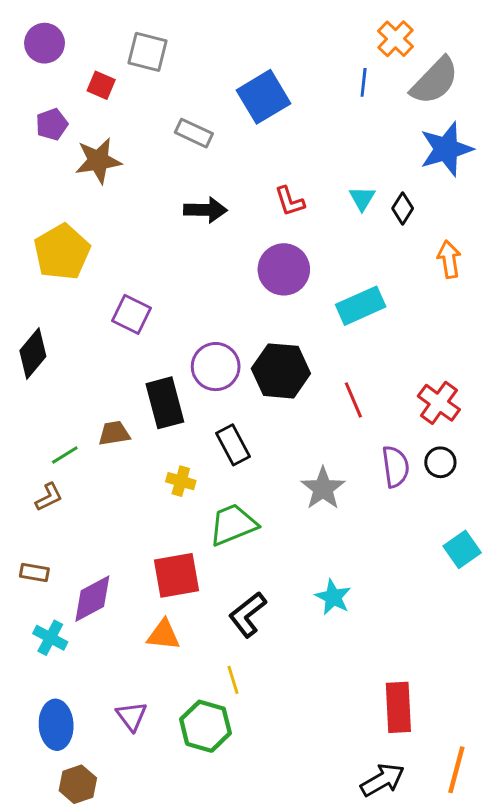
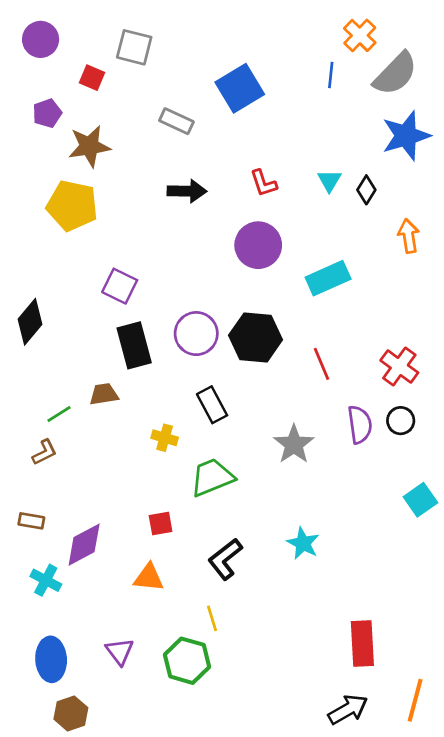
yellow pentagon: (62, 252) -> (72, 206), moved, turned -30
black rectangle: (165, 403) -> (134, 345), moved
red square: (176, 575) -> (161, 523), size x0.6

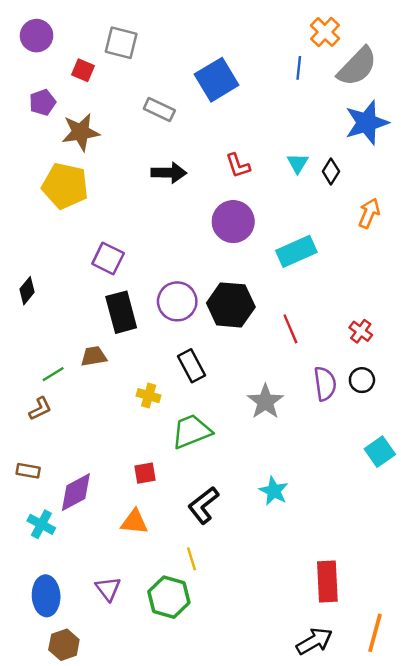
orange arrow: (409, 236) -> (369, 213), turned 32
black diamond: (30, 322) -> (27, 291), size x0.7
red cross: (399, 367) -> (361, 331), size x0.7

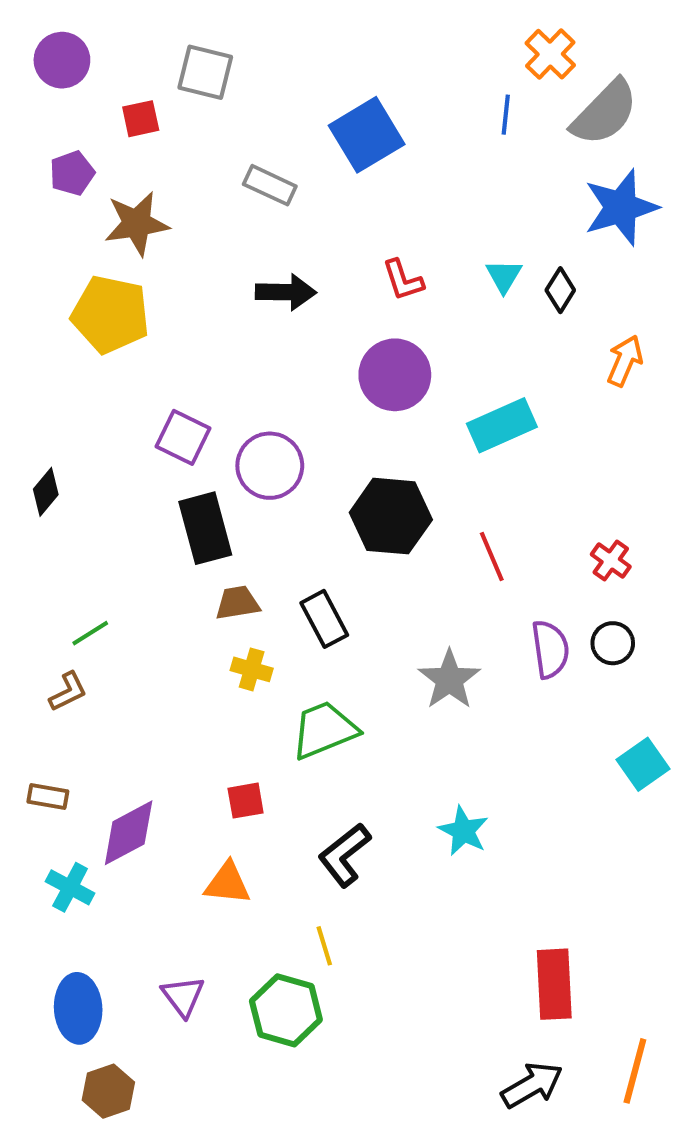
red square: (83, 70) -> (141, 119), turned -35
purple circle: (177, 301) -> (270, 466), moved
brown trapezoid: (94, 356) -> (237, 603), moved

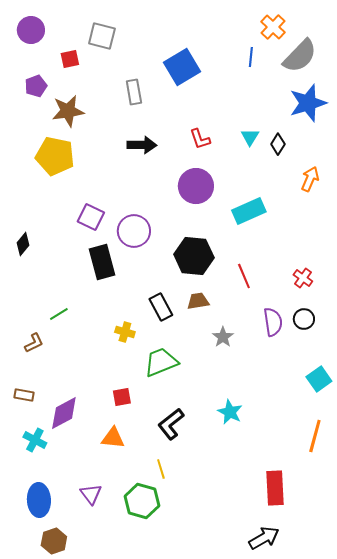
gray rectangle: (270, 185) -> (134, 92), turned 55
brown trapezoid: (237, 603) -> (198, 301), moved
green line: (90, 633) -> (59, 314), moved
gray star: (449, 680) -> (223, 337), size x0.7
orange line: (635, 1071) -> (315, 436), moved

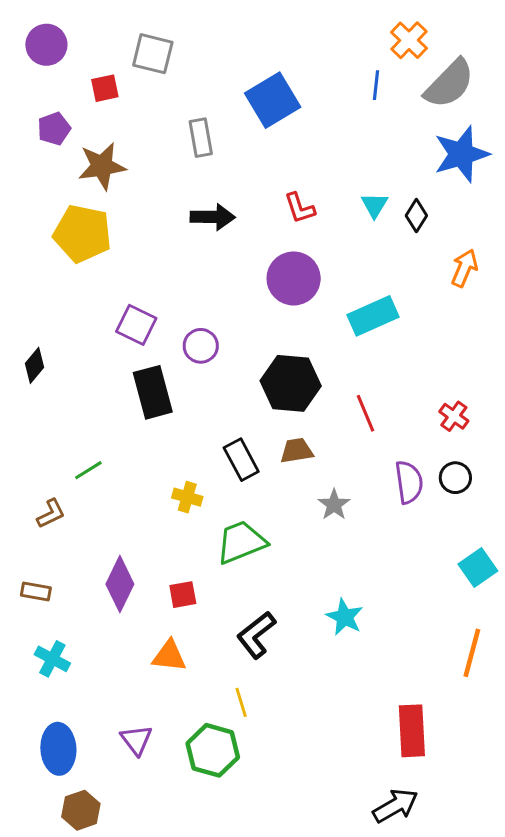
purple circle: (134, 231) -> (201, 346), size x0.7
purple diamond: (64, 413) -> (120, 584), moved, turned -36

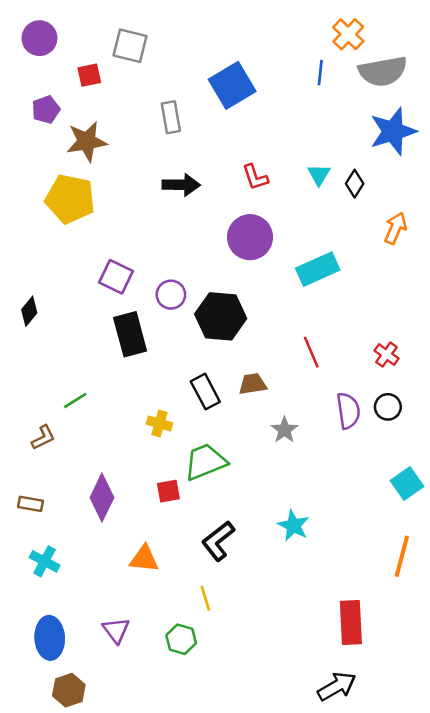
gray semicircle: (449, 84) -> (383, 71), turned 36
black hexagon: (291, 383) -> (221, 316), moved
red square: (183, 595) -> (168, 491), moved
green hexagon: (213, 750) -> (181, 639), size x0.7

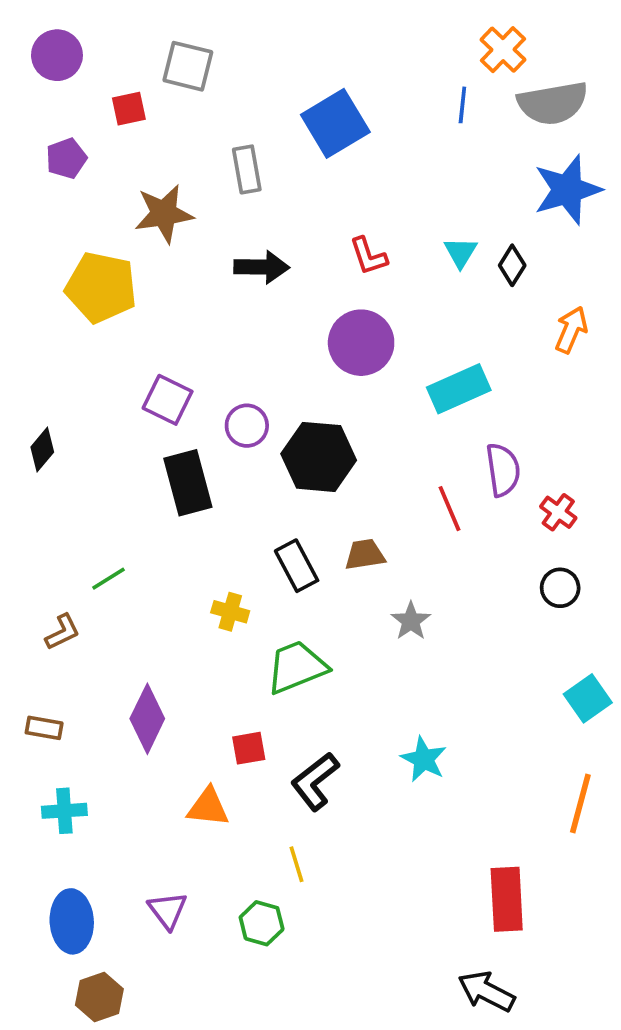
brown star: (87, 141) -> (164, 214), moved
purple semicircle: (348, 411) -> (503, 470), moved
red square: (168, 491) -> (249, 748), moved
cyan cross: (45, 561) -> (64, 811), turned -32
black arrow: (337, 686) -> (486, 991), turned -123

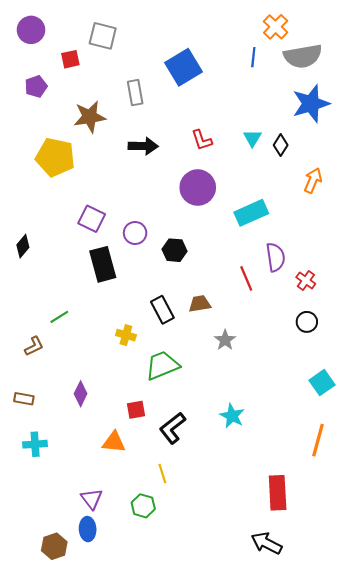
black hexagon: (319, 457) -> (174, 250), size x0.6
purple diamond: (147, 719) -> (81, 394), size x0.7
blue ellipse: (72, 921) -> (88, 529), moved, size x0.7

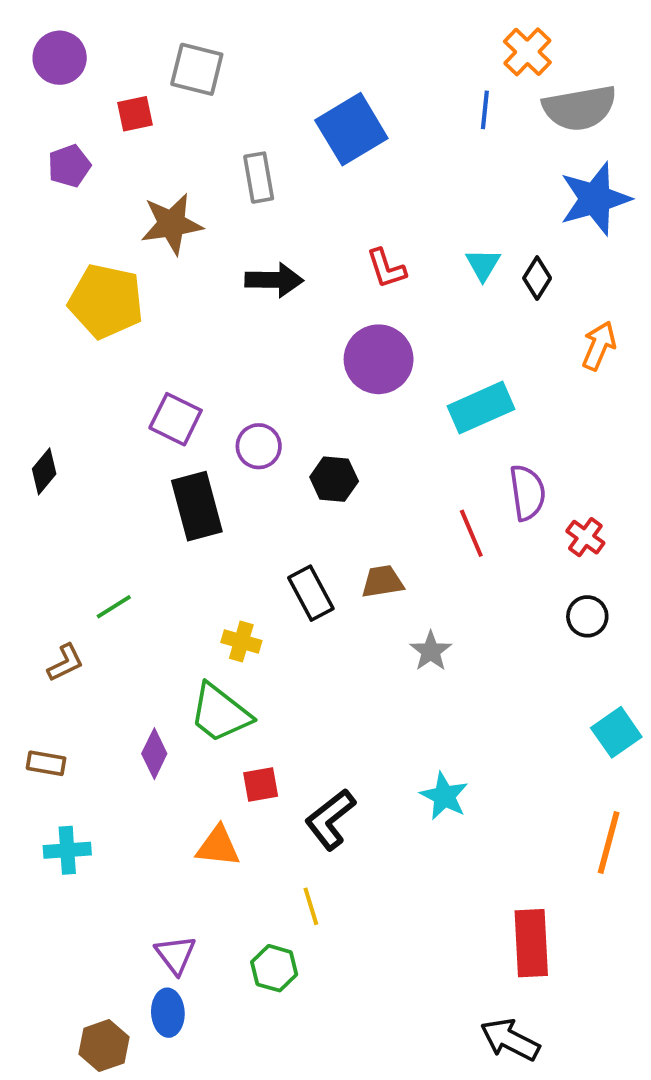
green trapezoid: (162, 365) -> (220, 713), moved, turned -120

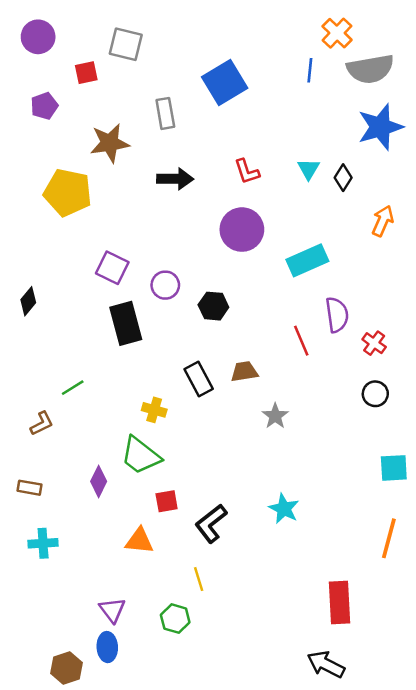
cyan square: (616, 732) -> (394, 468), turned 32

